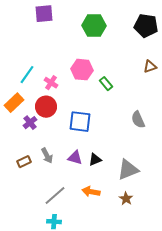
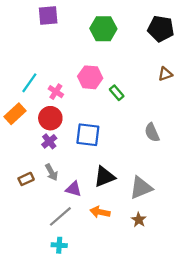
purple cross: (30, 123) -> (49, 141), moved
purple triangle: (75, 158) -> (74, 189), moved
black triangle: (95, 160) -> (104, 177), size x1.5

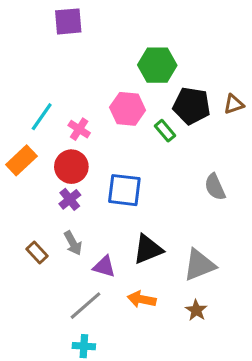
green hexagon: (103, 29) -> (157, 65), moved
black pentagon: (161, 29) -> (192, 106), moved
brown rectangle: (26, 179) -> (37, 252), turned 72

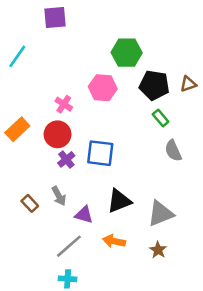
cyan line: (42, 117) -> (17, 56), moved
green rectangle: (165, 131) -> (161, 118), moved
purple cross: (70, 199) -> (66, 159), moved

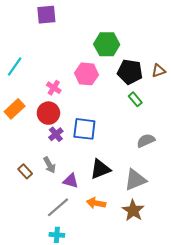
cyan line: (17, 56) -> (15, 67), moved
gray semicircle: (173, 151) -> (146, 141), moved, turned 90
brown star: (158, 250) -> (133, 210), size x1.5

